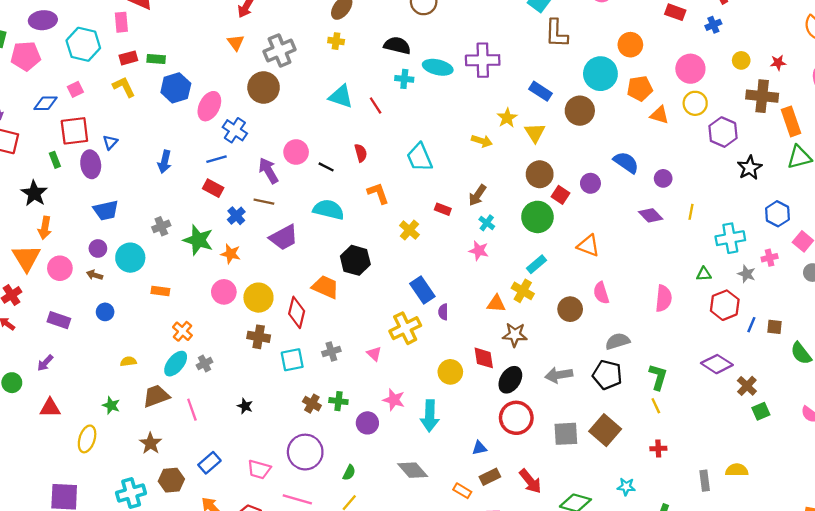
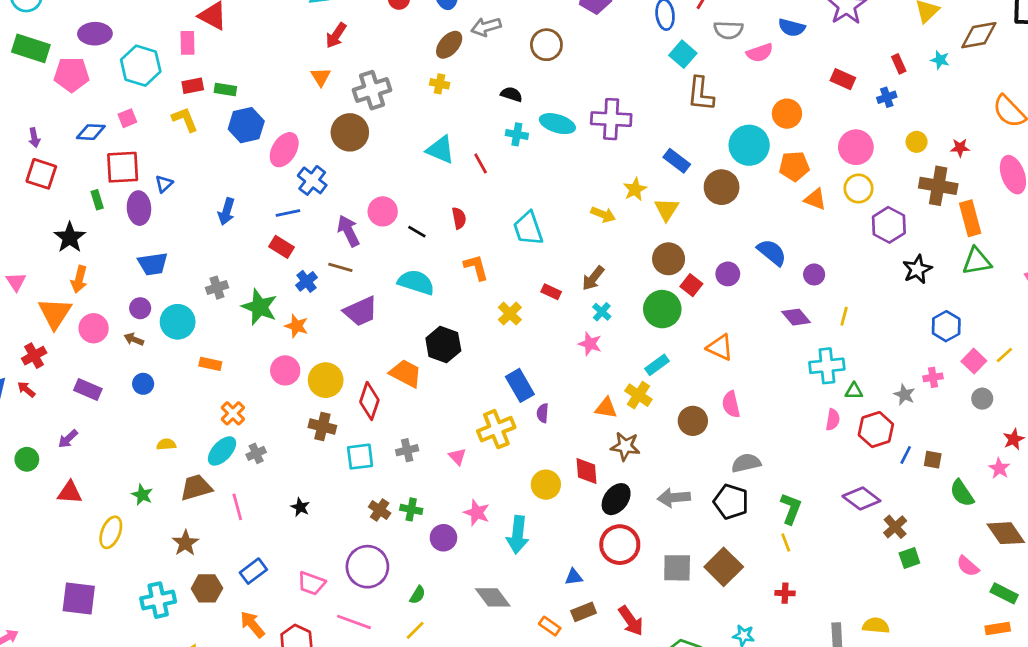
black semicircle: (397, 45) -> (511, 94), size x0.7
cyan cross: (730, 238) -> (827, 366), moved
pink semicircle: (664, 298) -> (833, 420), moved, size x0.7

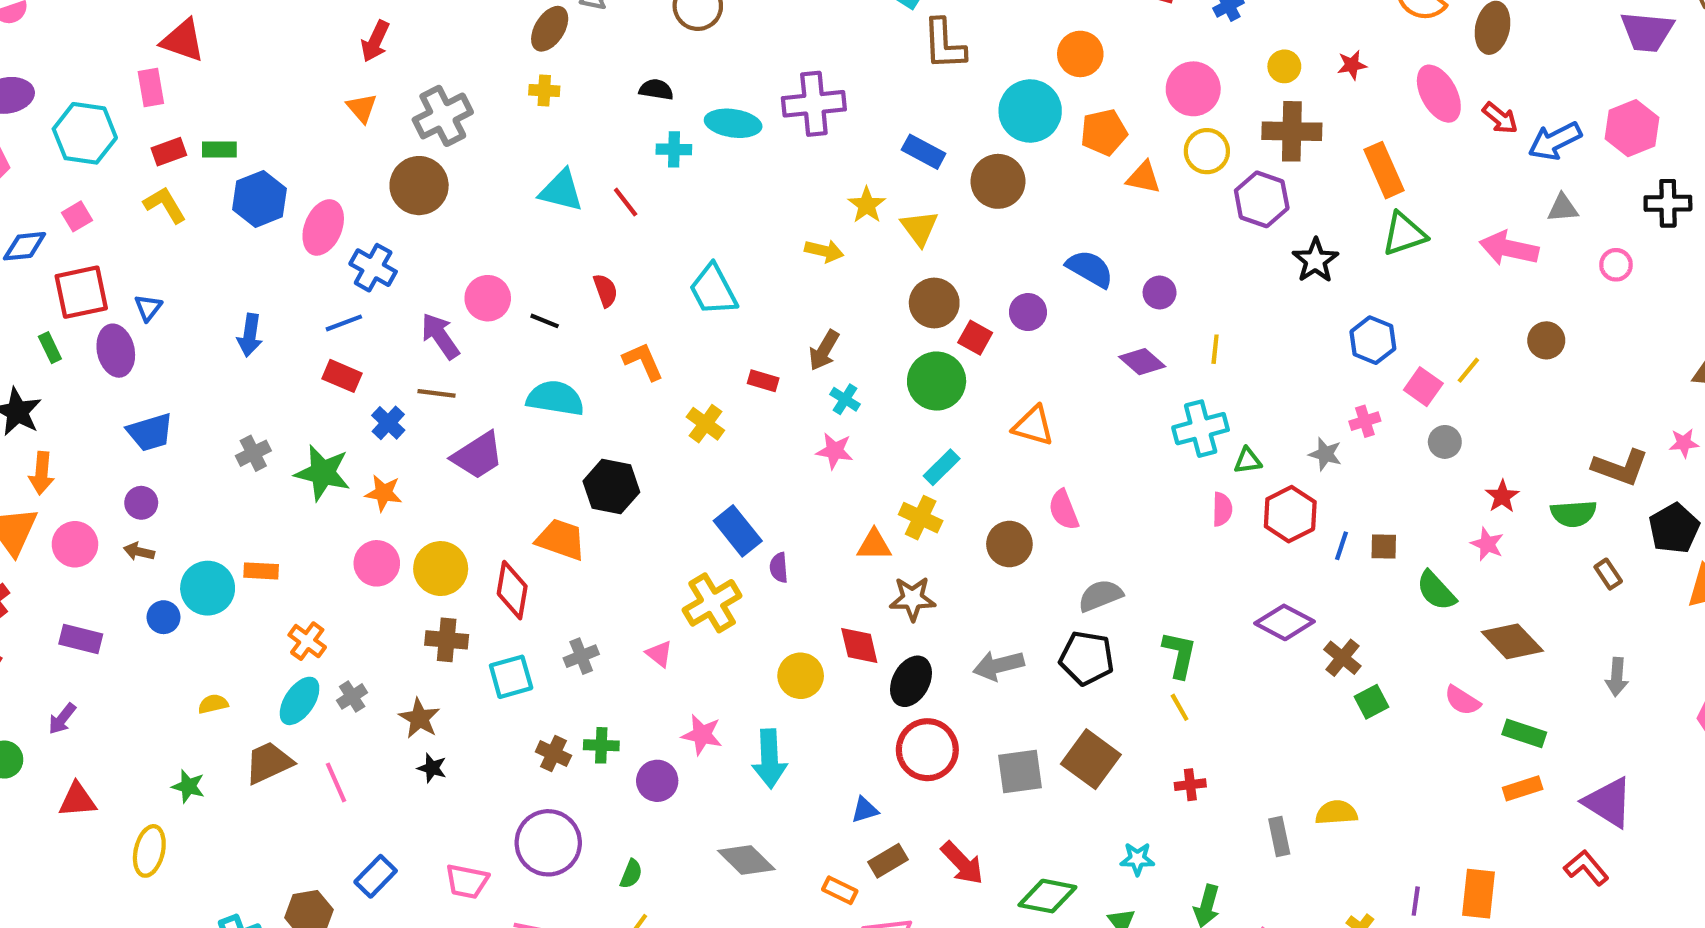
brown cross: (938, 186) -> (1292, 131), moved
cyan circle: (178, 322) -> (208, 588), moved
brown star: (185, 543) -> (419, 718), moved

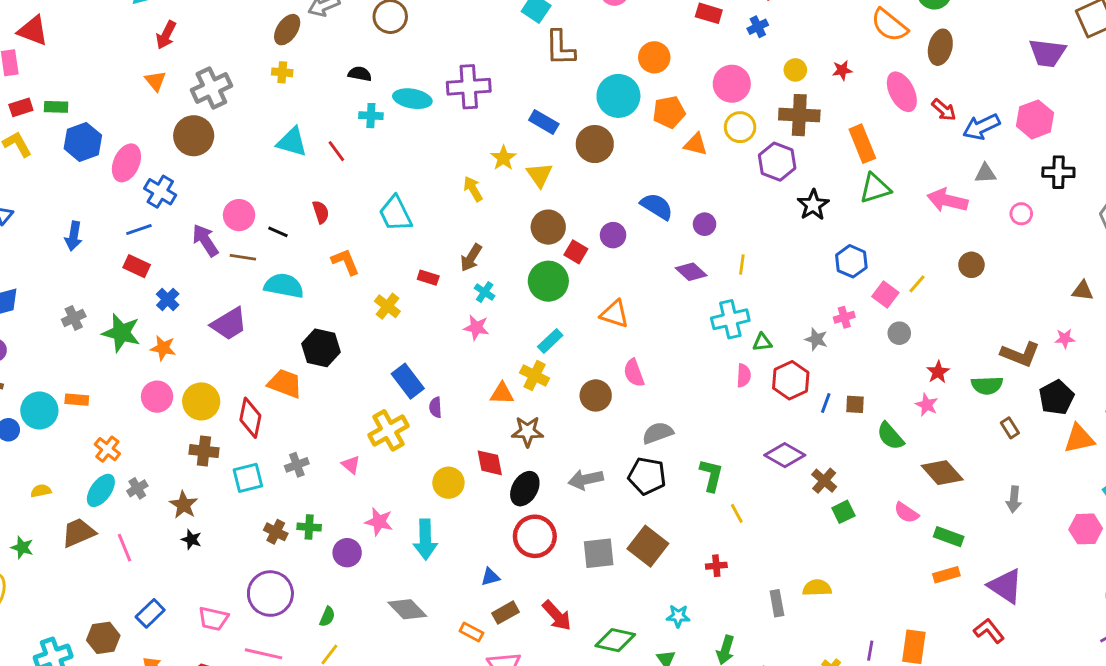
yellow arrow: (824, 251) -> (473, 189), turned -135
brown line: (436, 393) -> (243, 257), moved
yellow line: (1180, 707) -> (737, 513), moved

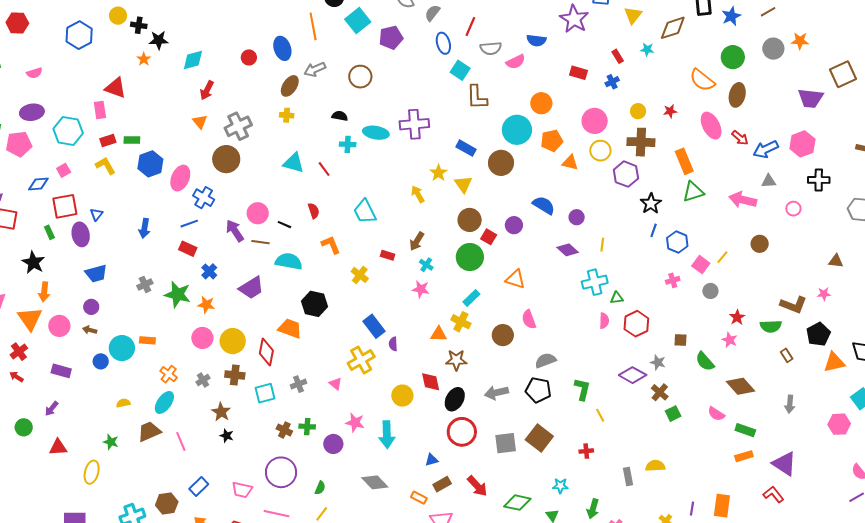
gray star: (816, 339) -> (658, 362), moved
blue line: (826, 403) -> (654, 230), moved
gray cross: (137, 488) -> (203, 380), moved

